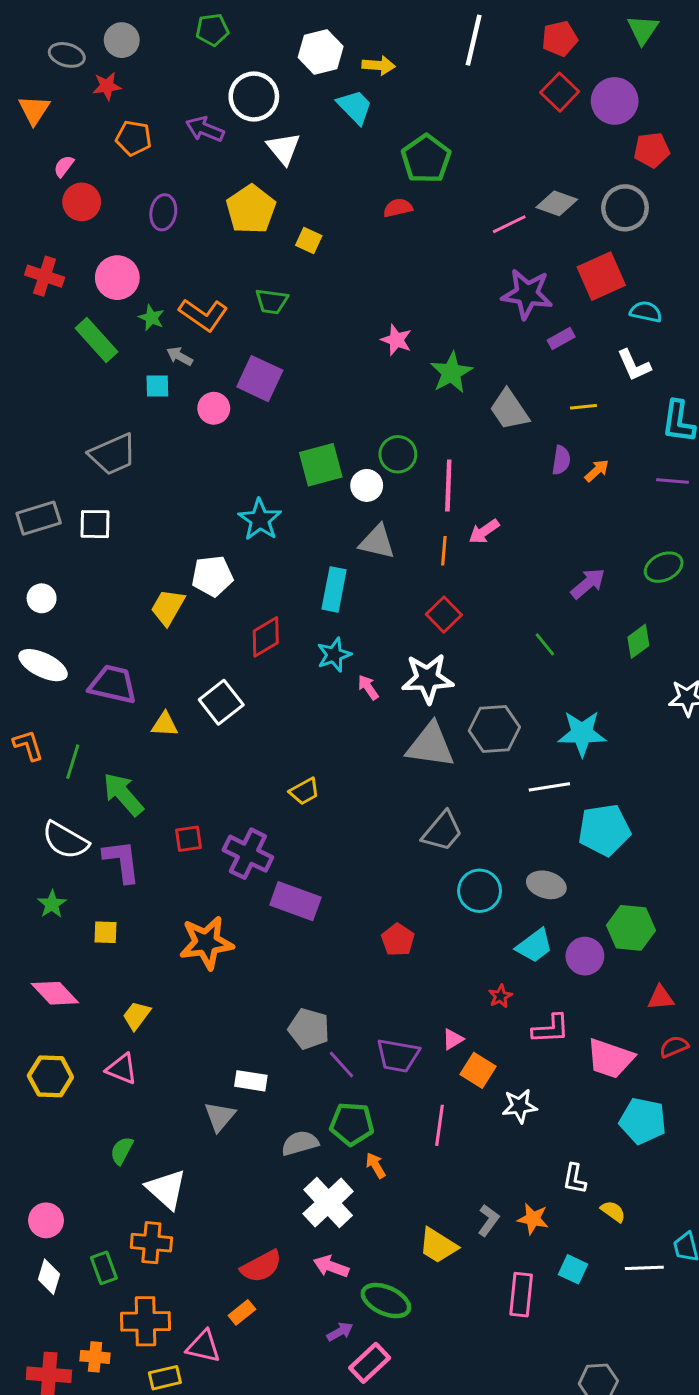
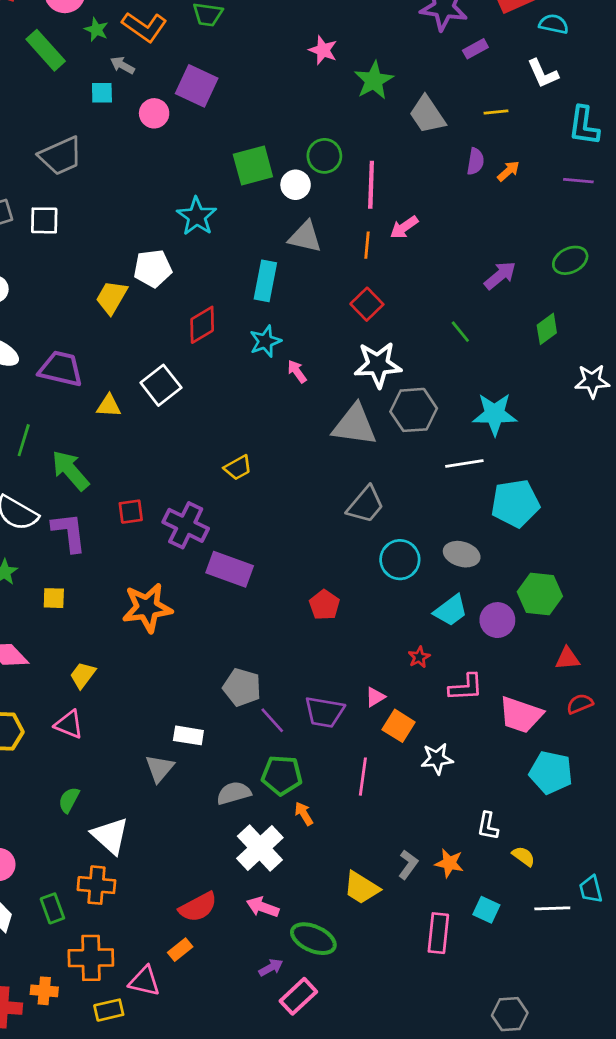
white star: (428, 678) -> (378, 365), moved

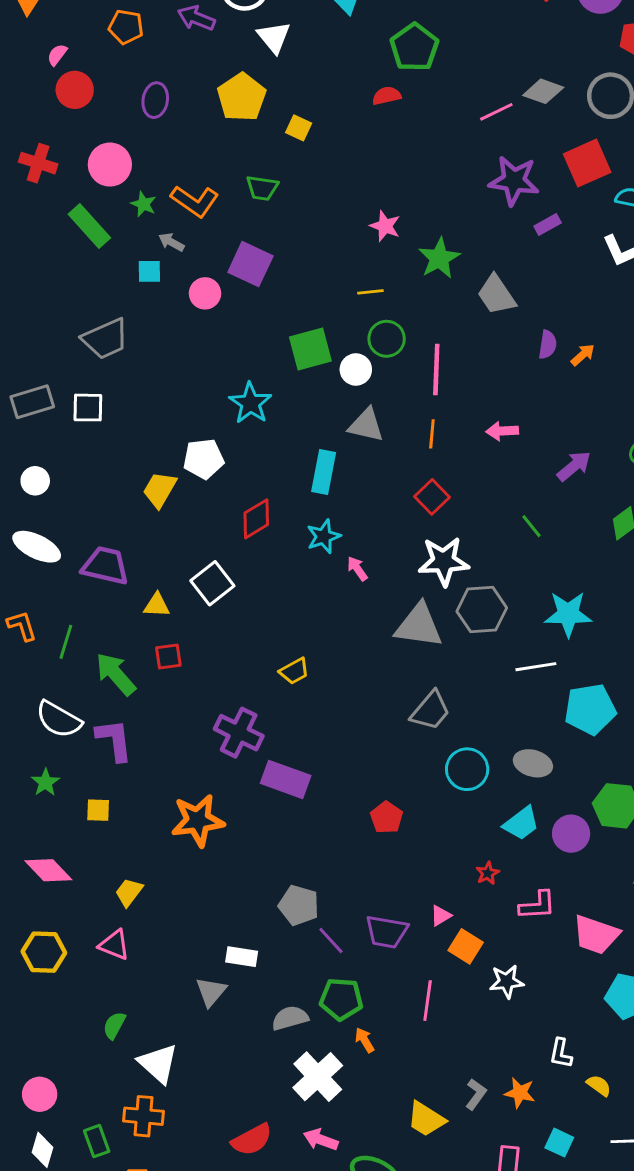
yellow line: (496, 112) -> (370, 292), moved
pink arrow: (404, 227) -> (502, 431), moved, turned 32
red square: (131, 512) -> (168, 656), moved

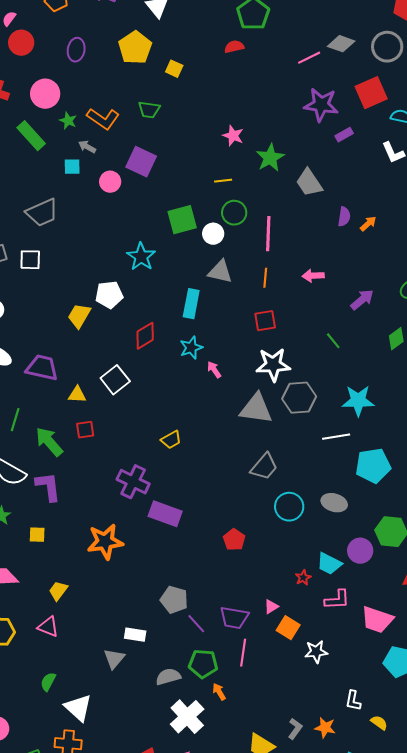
red square: (432, 497) -> (265, 321), turned 35
cyan trapezoid: (521, 823) -> (329, 564), moved, turned 64
pink line: (428, 1001) -> (243, 653), moved

